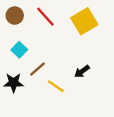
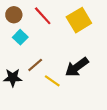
cyan square: (19, 50) -> (20, 37), moved
black arrow: (82, 71) -> (77, 67), size x1.6

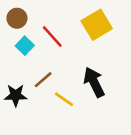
red line: (43, 16) -> (52, 37), moved
black arrow: (77, 67) -> (94, 82), turned 100

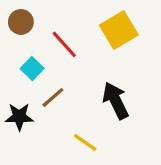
cyan square: (25, 46) -> (32, 69), moved
yellow line: (64, 99) -> (85, 142), moved

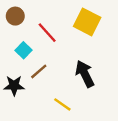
yellow square: (119, 30) -> (87, 22), turned -32

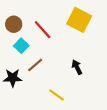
brown circle: (15, 16) -> (14, 24), moved
black arrow: (85, 74) -> (77, 67), size x0.6

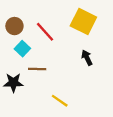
brown line: (35, 65) -> (37, 69), turned 42
black arrow: (77, 67) -> (87, 58), moved

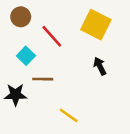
brown circle: (14, 26) -> (21, 17), moved

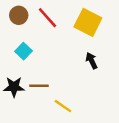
red line: (52, 36) -> (47, 18), moved
brown line: (43, 79) -> (39, 86), moved

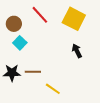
brown circle: (19, 15) -> (14, 24), moved

